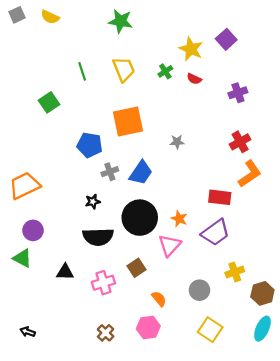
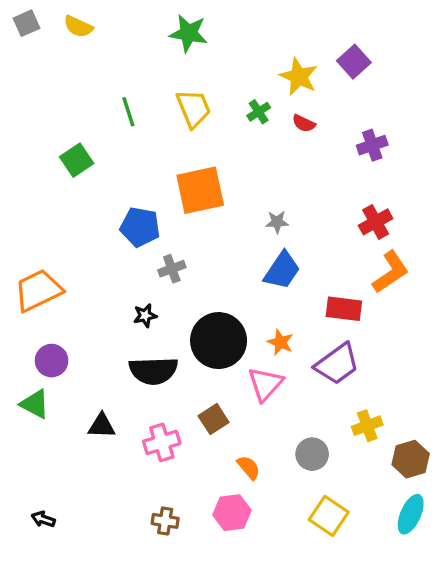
blue trapezoid: (141, 173) -> (282, 270), moved
brown cross: (106, 333) -> (165, 521), turned -35

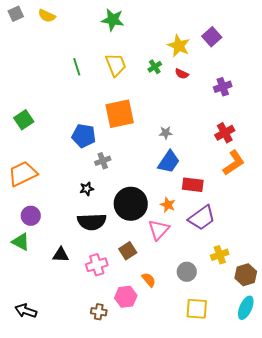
green square: (77, 160) -> (24, 120), moved
red rectangle: (344, 309) -> (193, 185), moved
pink hexagon: (232, 513) -> (126, 297), moved
yellow square: (329, 516) -> (197, 309), turned -30
black arrow: (43, 519) -> (26, 311), size x1.5

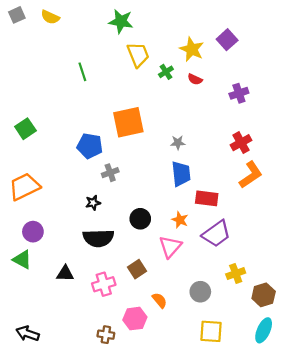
yellow trapezoid: (116, 65) -> (138, 55), moved
blue trapezoid: (169, 162) -> (181, 174), turned -40
black circle: (131, 204) -> (140, 219), size x0.6

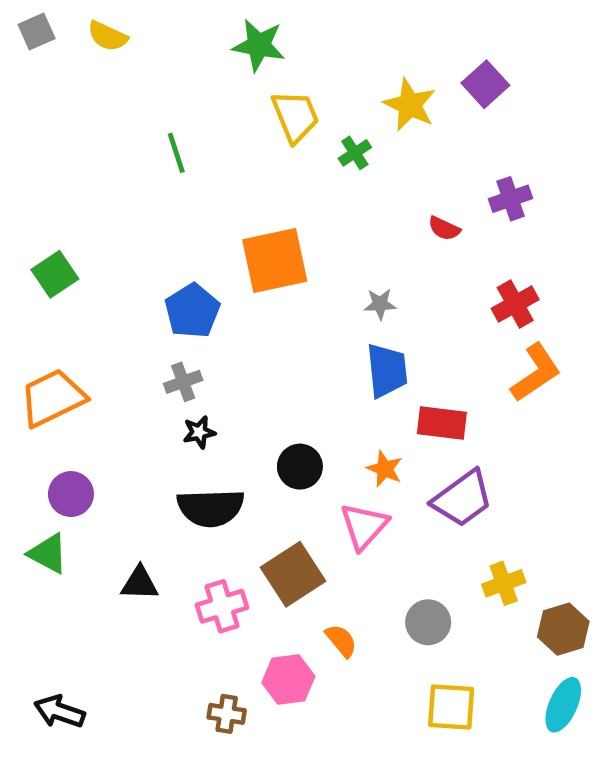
red semicircle: (195, 79) -> (444, 228), moved
blue pentagon: (90, 146) -> (192, 311), turned 30
gray cross: (110, 173) -> (183, 382), moved
brown square: (137, 269) -> (293, 574), size x1.5

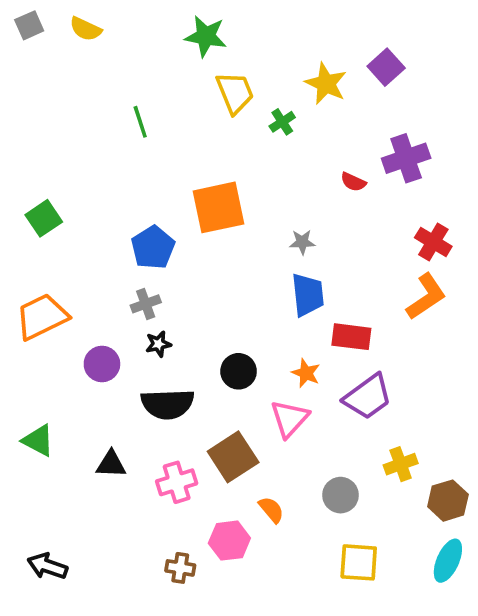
purple cross: (511, 199) -> (406, 158), size x1.4
red cross: (515, 304) -> (433, 242), moved, turned -30
purple circle: (71, 494) -> (102, 364), moved

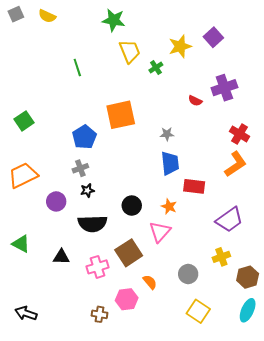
yellow star: (326, 84) -> (180, 46), turned 30
purple trapezoid: (368, 397) -> (229, 220), moved
yellow square: (359, 562) -> (198, 311), turned 30

